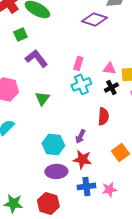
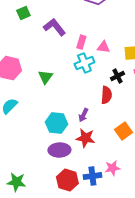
purple L-shape: (36, 58) -> (54, 27), moved
pink triangle: (109, 68) -> (103, 47), moved
black cross: (111, 87) -> (117, 76), moved
blue cross: (86, 186) -> (92, 176), moved
red hexagon: (48, 203) -> (67, 180), moved

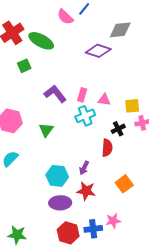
purple L-shape: (54, 27) -> (55, 94), moved

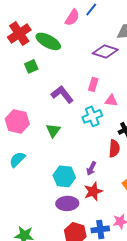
pink semicircle: (65, 17) -> (72, 17), turned -102
pink rectangle: (82, 95) -> (93, 84), moved
red star: (86, 191) -> (93, 191), turned -30

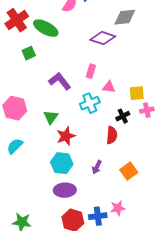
purple arrow: (91, 168) -> (97, 167), moved
red star: (93, 191) -> (66, 136), moved

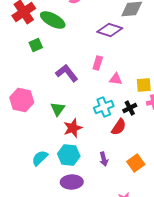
cyan cross: (90, 103) -> (104, 107), moved
red semicircle: (112, 135) -> (119, 127), turned 30
cyan semicircle: (15, 146) -> (40, 158), moved
purple arrow: (97, 167) -> (104, 159), turned -40

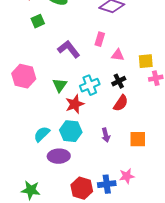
cyan cross: (104, 107) -> (90, 85), moved
black cross: (130, 108) -> (119, 81), moved
orange square: (136, 163) -> (138, 139), turned 36
purple ellipse: (72, 182) -> (59, 156), moved

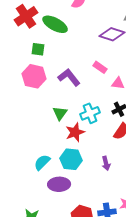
green square: (38, 21) -> (38, 49), turned 32
pink rectangle: (100, 39) -> (100, 67), turned -72
pink hexagon: (24, 76) -> (34, 76), moved

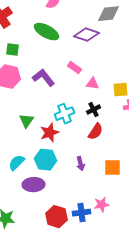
green ellipse: (55, 24) -> (46, 32), moved
green triangle: (60, 113) -> (26, 121), moved

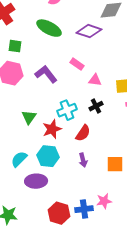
red semicircle: (96, 132) -> (83, 133), moved

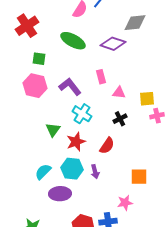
pink rectangle: (77, 64) -> (101, 77), turned 40
cyan cross: (67, 110) -> (82, 114), moved, turned -36
purple arrow: (83, 160) -> (95, 172), moved
pink star: (104, 201) -> (125, 203), moved

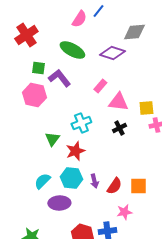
pink rectangle: (101, 77) -> (100, 86), turned 56
purple L-shape: (70, 87) -> (59, 78), moved
pink triangle: (119, 93) -> (118, 102), size x1.5
cyan cross: (82, 114) -> (81, 123), turned 36
red semicircle: (107, 146) -> (114, 186), moved

